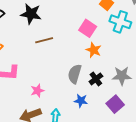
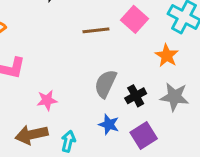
brown line: (44, 40) -> (96, 30), moved
orange star: (94, 50) -> (167, 56), moved
purple square: (115, 104) -> (144, 136), moved

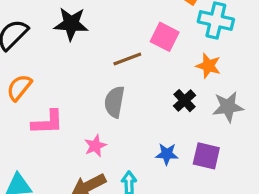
gray semicircle: (105, 84) -> (115, 102), moved
black cross: (136, 96) -> (184, 101), moved
purple square: (144, 136) -> (206, 156), turned -30

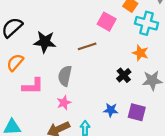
black star: (71, 24) -> (45, 42), moved
pink square: (165, 37) -> (107, 22), moved
gray semicircle: (115, 102) -> (65, 76), moved

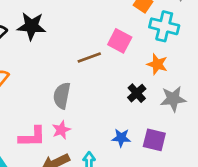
pink square: (107, 22) -> (120, 41), moved
black star: (45, 42) -> (31, 26), moved
pink L-shape: (33, 86) -> (32, 137), moved

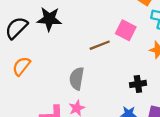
black cross: (137, 93) -> (138, 84), moved, turned 35

